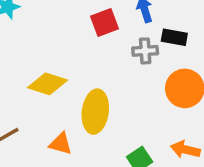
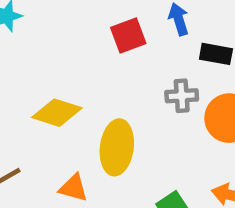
gray cross: (145, 51) -> (182, 96), moved

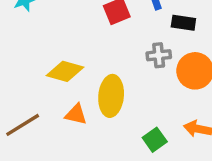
orange triangle: (73, 188) -> (76, 114), moved

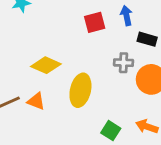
orange triangle: (76, 114) -> (36, 101), moved
green square: (155, 140) -> (111, 131), turned -30

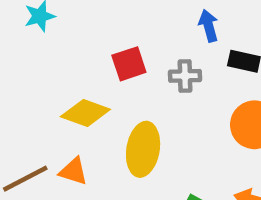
red square: (95, 22) -> (129, 64), moved
gray cross: (123, 63) -> (185, 76), moved

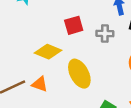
yellow ellipse: (143, 149) -> (79, 74), turned -40

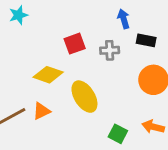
orange triangle: (40, 84) -> (42, 111), turned -42

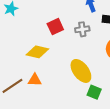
yellow ellipse: (84, 97) -> (81, 71), moved
orange triangle: (42, 111) -> (35, 80), turned 32

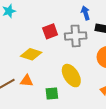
gray cross: (82, 29) -> (76, 36), size x1.5
green square: (94, 92) -> (52, 93), moved, turned -32

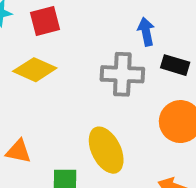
red square: (50, 31) -> (45, 21), moved
yellow diamond: (31, 54) -> (35, 70), moved

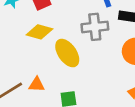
yellow ellipse: (106, 150) -> (67, 53), moved

